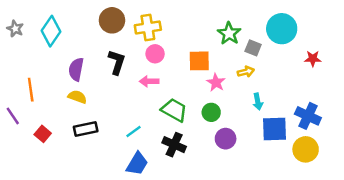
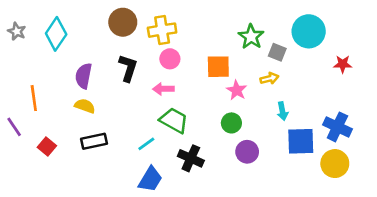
green trapezoid: (174, 110) -> (174, 120), moved

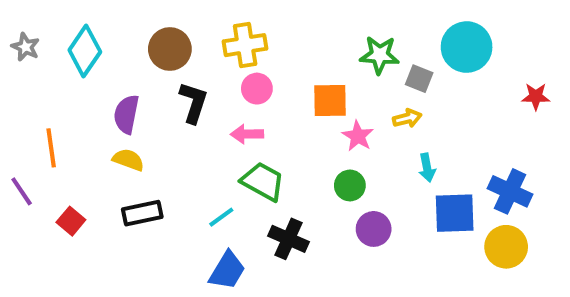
brown circle: (123, 22) -> (170, 49), moved
green star: (251, 37) -> (380, 55), turned -30
red star: (343, 64) -> (536, 96), moved

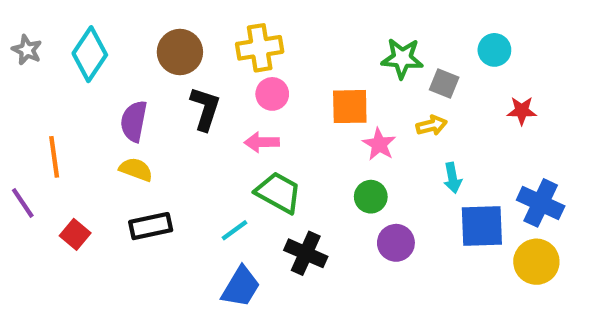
cyan circle: (467, 47) -> (494, 50), size x0.6
red star: (536, 96) -> (522, 111), moved

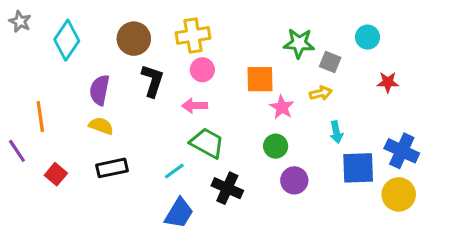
gray star: (27, 50) -> (20, 21), moved

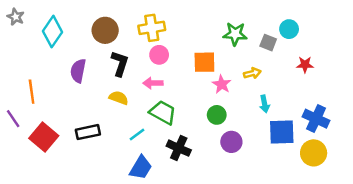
gray square: (330, 62) -> (268, 43), moved
yellow semicircle: (101, 126) -> (119, 98), moved
red square: (56, 174) -> (44, 137), size x1.6

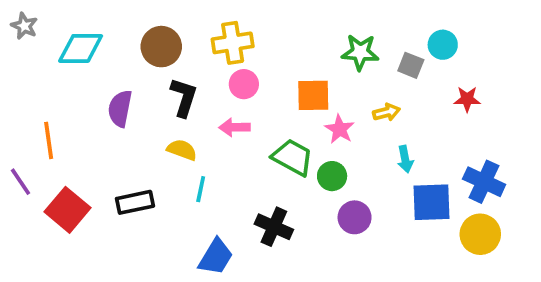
cyan diamond: (52, 32) -> (81, 48), turned 56
green trapezoid: (163, 112) -> (293, 157), moved
cyan line: (137, 135) -> (201, 189), moved, turned -42

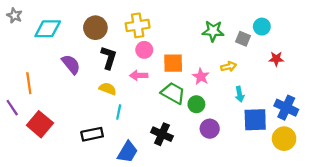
orange square: (313, 95) -> (173, 63), moved
purple semicircle: (120, 109) -> (71, 64), turned 130
black rectangle: (135, 202) -> (92, 134), moved

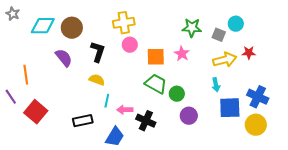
brown circle: (95, 28) -> (72, 28), moved
yellow arrow: (229, 67) -> (225, 60), moved, size x1.6
pink arrow: (139, 75) -> (125, 110), moved
pink star: (201, 76) -> (182, 54), moved

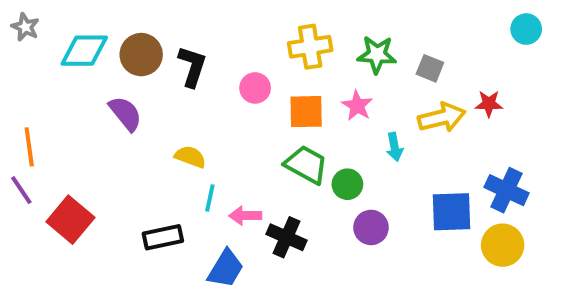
yellow cross: (124, 23) -> (310, 47), moved
cyan circle: (236, 24) -> (526, 29), moved
black L-shape: (98, 52) -> (192, 66), moved
orange line: (26, 75) -> (29, 147), moved
cyan arrow: (216, 85) -> (395, 147), moved

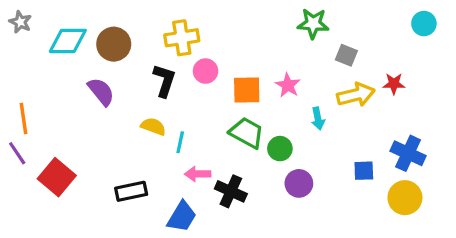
yellow cross: (310, 47) -> (182, 38), moved
green star: (377, 55) -> (313, 24), moved
black L-shape: (192, 66) -> (164, 81), moved
cyan line: (210, 198) -> (180, 142), moved
blue square: (452, 212) -> (364, 171), size x0.6

